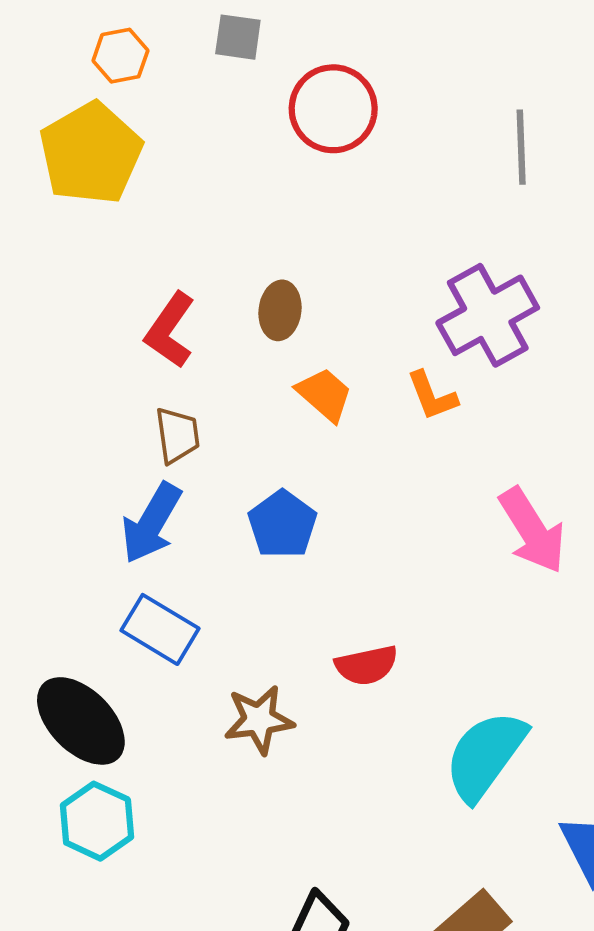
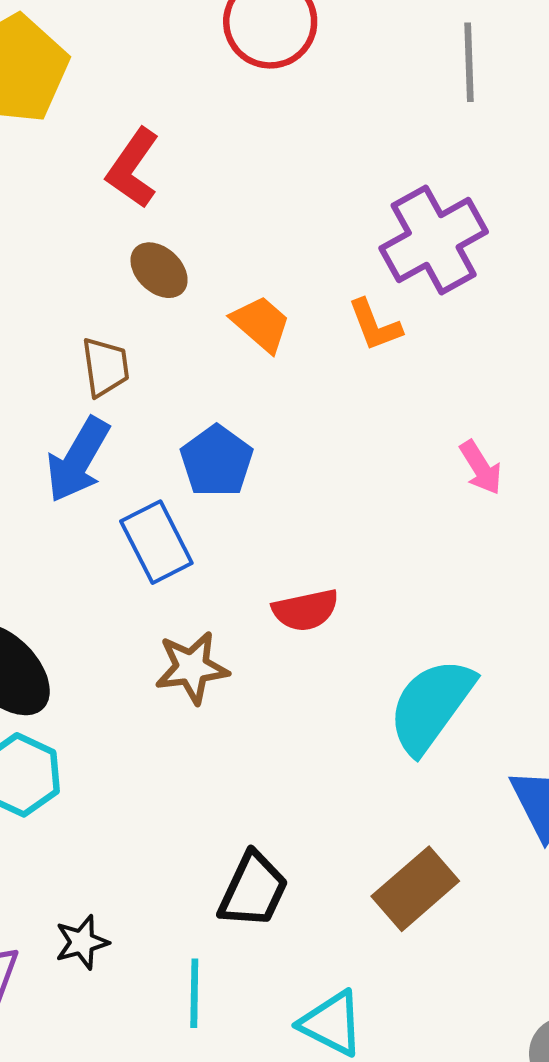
brown ellipse: (280, 310) -> (159, 270), moved, turned -54
red L-shape: (170, 330) -> (133, 168), moved
pink arrow: (532, 530) -> (481, 468), size x0.6
blue rectangle: (160, 629) -> (156, 542), moved, turned 32

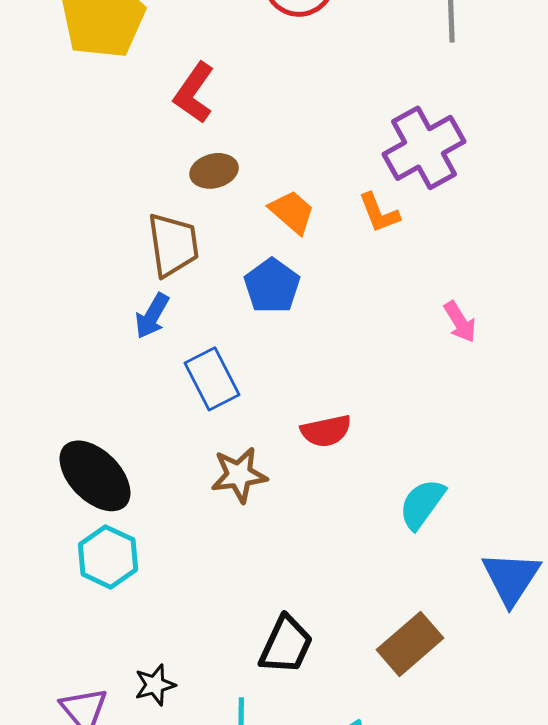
brown ellipse: (159, 270) -> (214, 171), turned -57
brown trapezoid: (105, 367) -> (173, 245), size x1.4
blue arrow: (78, 460) -> (152, 316), size x0.7
blue pentagon: (217, 461) -> (272, 286), moved
cyan semicircle: (431, 706) -> (422, 504), size x0.7

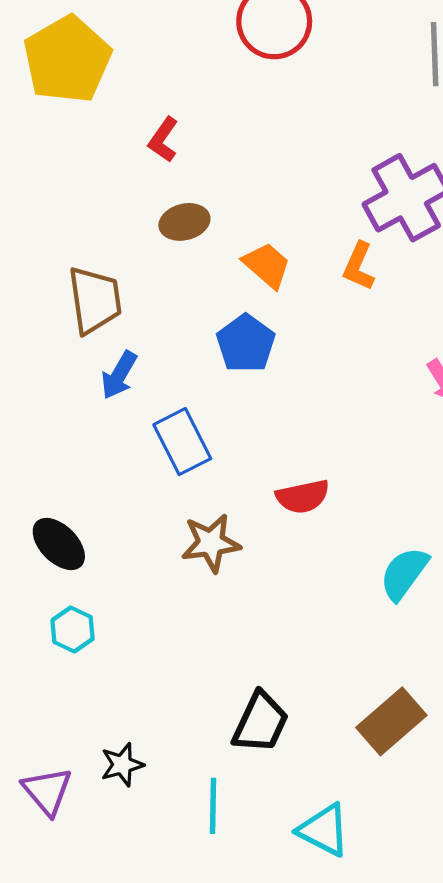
red L-shape: (194, 93) -> (163, 140), size x0.7
orange L-shape: (379, 213) -> (359, 266), turned 45
brown trapezoid: (173, 245) -> (95, 300), moved
black ellipse: (95, 476) -> (59, 544), size x0.7
cyan hexagon: (108, 557) -> (73, 630), size x0.7

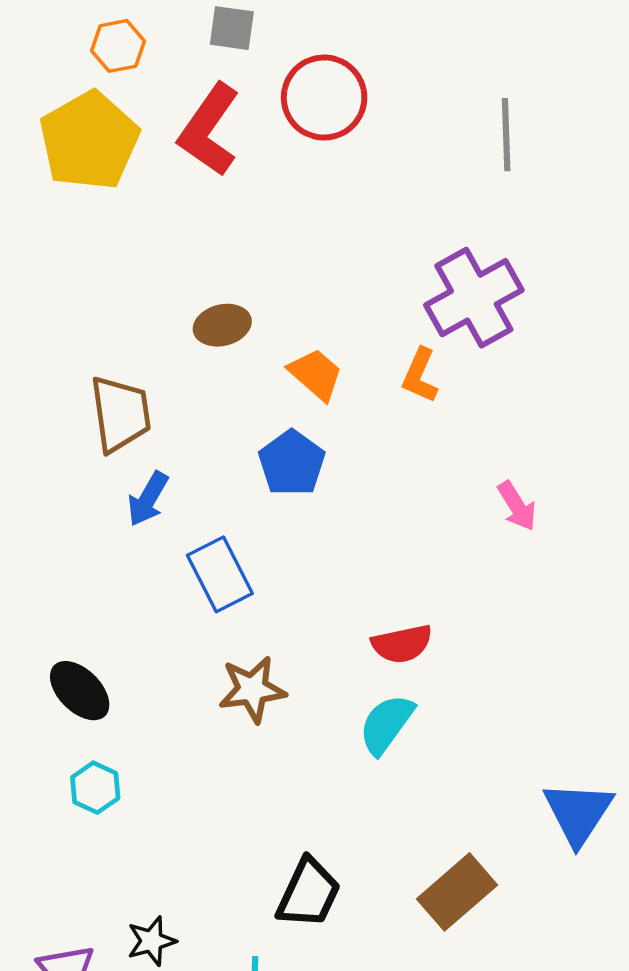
red L-shape: (163, 140) -> (209, 130), moved, size x1.8
red semicircle: (303, 496) -> (402, 644), moved
cyan semicircle: (404, 574) -> (386, 724), moved

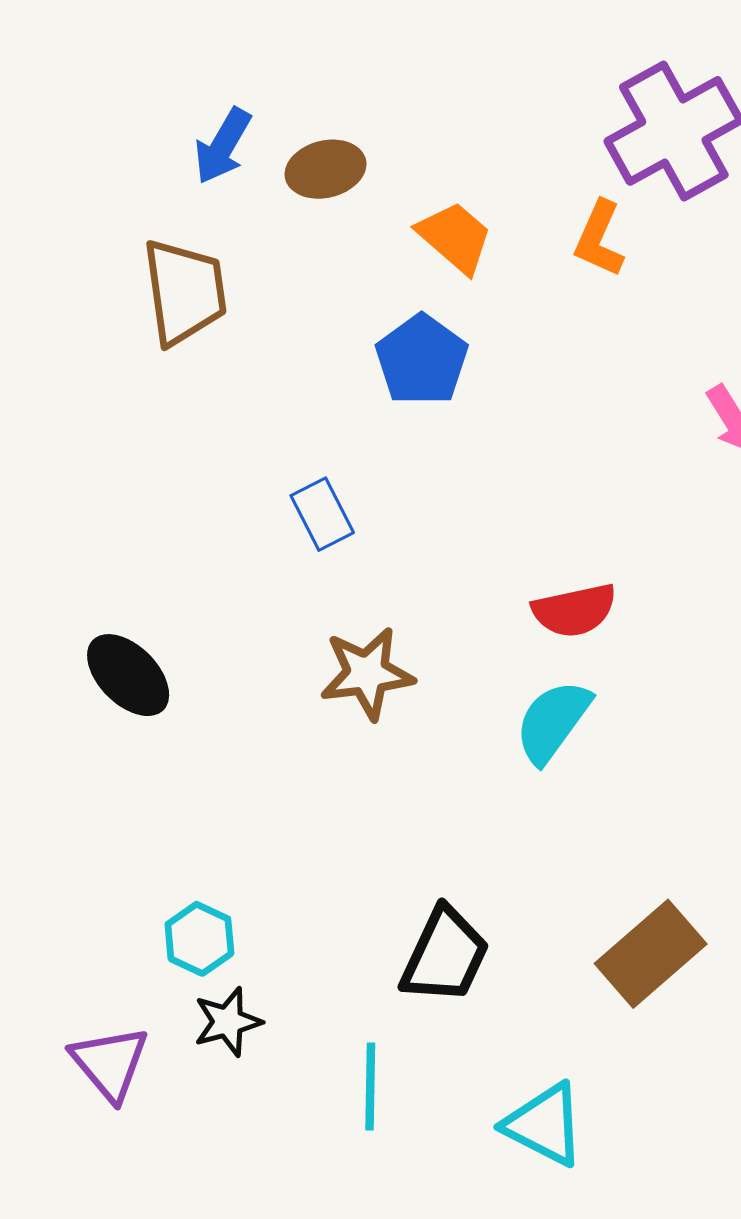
blue arrow: (148, 499) -> (223, 146), moved
blue rectangle: (220, 574) -> (322, 514), size x0.7
cyan hexagon: (95, 788) -> (199, 939), moved

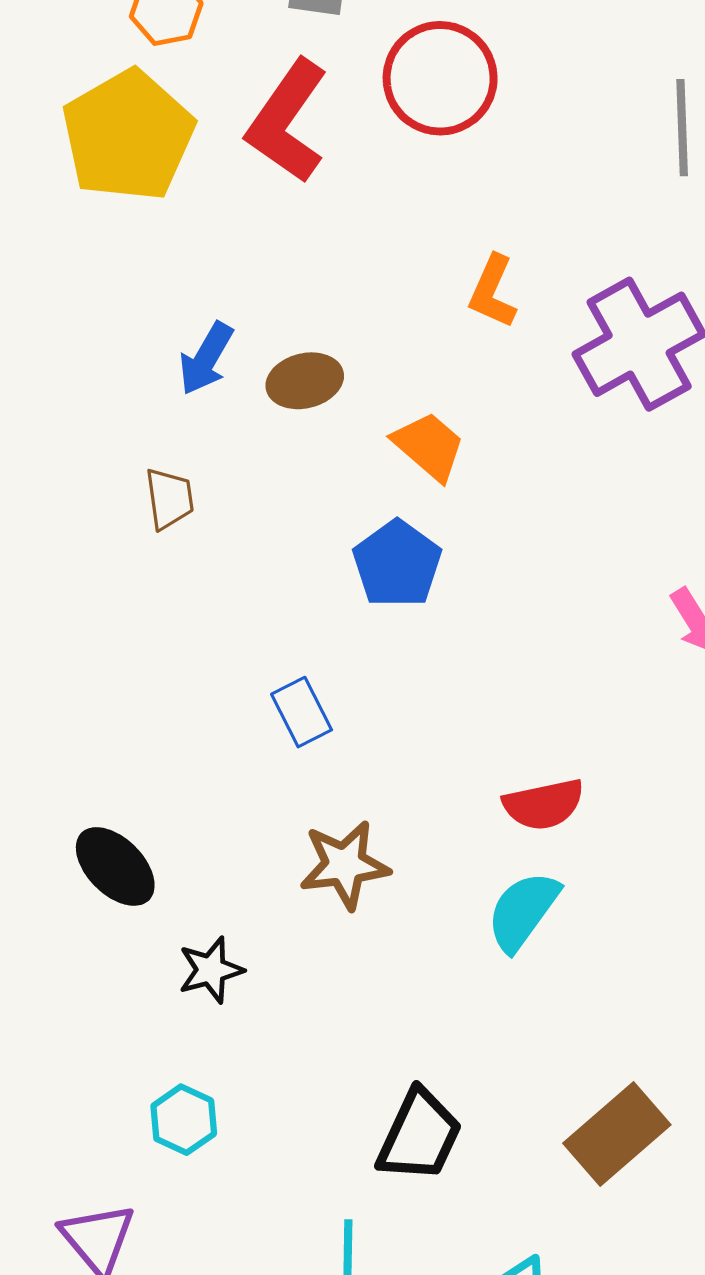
orange L-shape: (599, 239) -> (493, 292), moved
brown trapezoid: (185, 292) -> (169, 499), size x0.6
black star: (228, 1022) -> (211, 970), moved

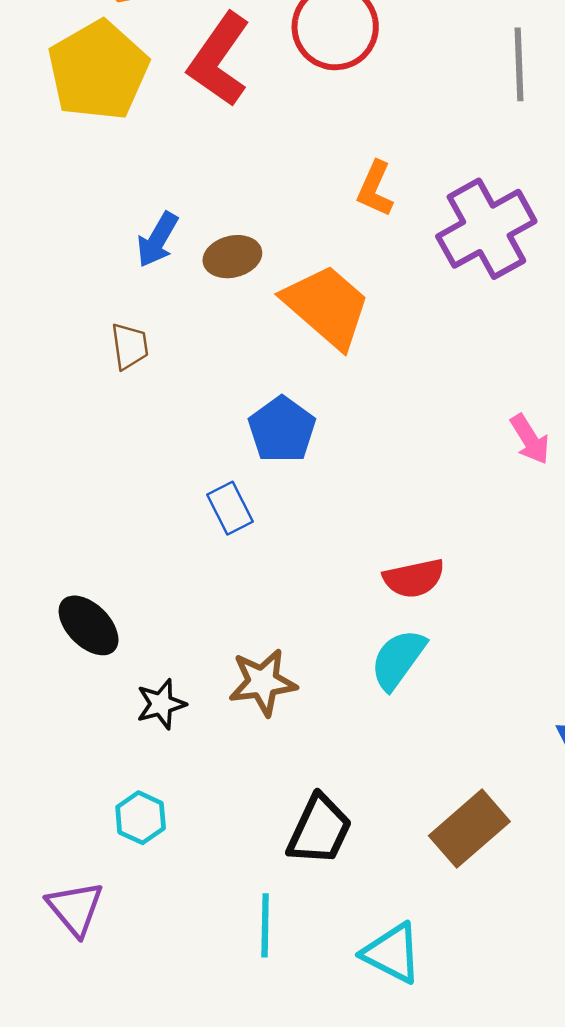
orange trapezoid: (429, 446) -> (327, 306), size x1.6
blue pentagon: (397, 564) -> (282, 430), moved
brown star: (345, 865) -> (263, 682), moved

